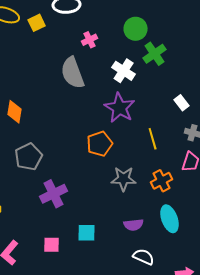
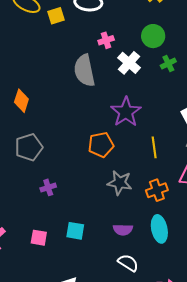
green cross: (155, 54) -> (168, 64), size x0.7
white cross: (124, 71) -> (129, 63), moved
purple cross: (54, 194) -> (48, 187), size x0.6

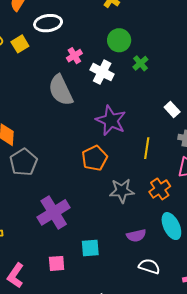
gray pentagon: (29, 147) -> (24, 162), moved
yellow line: (154, 147) -> (147, 148), turned 30
purple cross: (48, 187) -> (54, 212), size x2.0

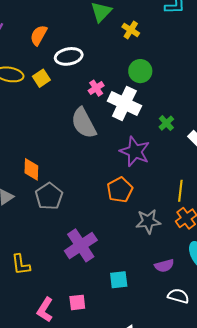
green cross: (140, 63) -> (166, 123), moved
white cross: (102, 72) -> (124, 103), size x1.4
yellow line: (147, 148) -> (180, 191), moved
pink square: (57, 263) -> (77, 302), moved

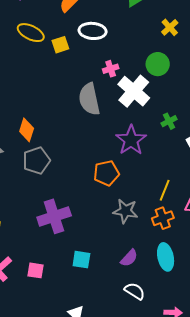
yellow cross: (131, 30) -> (170, 27), moved
purple semicircle: (164, 266) -> (129, 258), turned -48

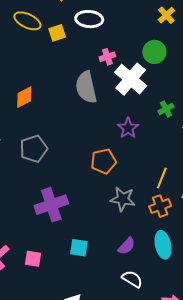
orange diamond: (27, 130) -> (24, 97), moved, turned 45
purple star: (131, 140) -> (128, 128), size x0.7

